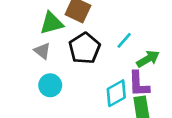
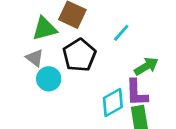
cyan line: (124, 40) -> (121, 33), moved
cyan circle: (50, 85) -> (49, 79), moved

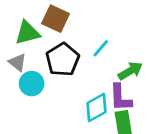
cyan line: (121, 33) -> (101, 48), moved

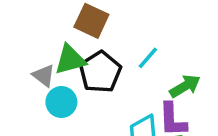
green triangle: (27, 33) -> (70, 60), moved

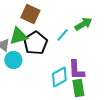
green arrow: (185, 86) -> (83, 24), moved

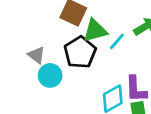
green triangle: (18, 36) -> (95, 31), moved

